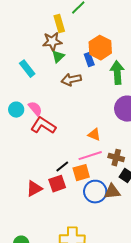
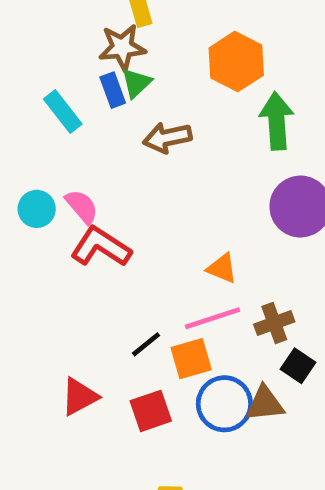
blue rectangle: (89, 60) -> (113, 90), moved
brown cross: (116, 158) -> (274, 323), turned -35
red square: (57, 184) -> (151, 411), moved

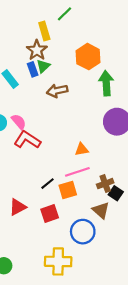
brown star: (122, 47) -> (37, 50), turned -30
orange triangle: (222, 268) -> (82, 149), turned -32
brown cross: (274, 323) -> (105, 184), moved
blue circle: (224, 404) -> (83, 232), moved
brown triangle: (265, 404) -> (101, 210), turned 48

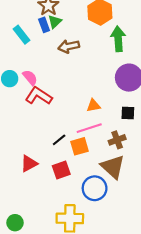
black square: (116, 193) -> (128, 113), moved, turned -32
brown triangle: (101, 210) -> (113, 167), size x1.4

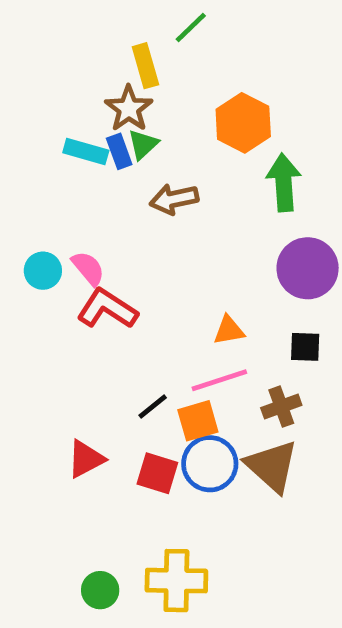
cyan rectangle: (21, 35) -> (86, 151), moved, turned -36
red square: (61, 170) -> (157, 473), turned 36
blue circle: (95, 188) -> (210, 464), moved
green circle: (15, 223) -> (100, 590), moved

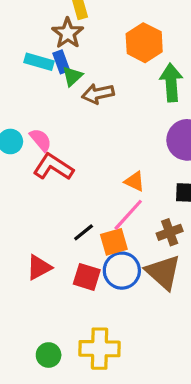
green triangle: (143, 144) -> (72, 76), moved
orange triangle: (229, 330) -> (135, 181), turned 35
pink line: (219, 380) -> (128, 215), turned -30

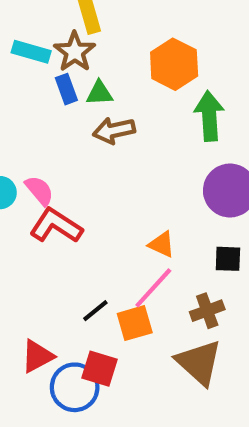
cyan rectangle: (39, 62) -> (31, 52), moved
green triangle: (72, 76) -> (99, 93), moved, turned 40
blue circle: (122, 271) -> (75, 387), moved

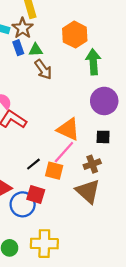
brown arrow: (114, 130) -> (43, 69), turned -114
orange triangle: (162, 244) -> (68, 129), size x1.6
orange square: (135, 323) -> (54, 171), turned 30

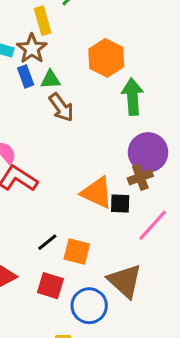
black square: (103, 137) -> (120, 203), moved
pink line: (64, 152) -> (153, 225), moved
brown cross: (92, 164) -> (140, 177), moved
blue circle: (23, 204) -> (89, 306), moved

